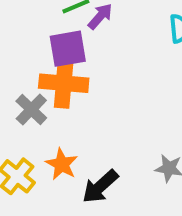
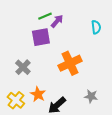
orange cross: (64, 83) -> (70, 63), moved, turned -30

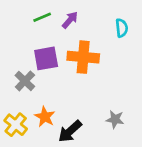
green line: (45, 16) -> (42, 17), moved
purple square: (41, 37) -> (46, 58), moved
orange cross: (70, 63) -> (83, 57), moved, turned 30

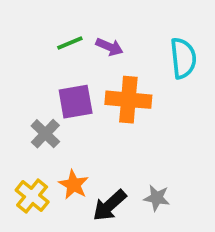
purple arrow: (70, 20) -> (110, 47), turned 72
cyan semicircle: (122, 28) -> (183, 58), size x1.5
gray star: (115, 119) -> (157, 198), moved

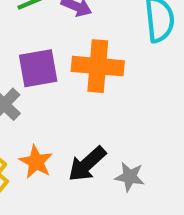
black arrow: (110, 205) -> (87, 164), moved

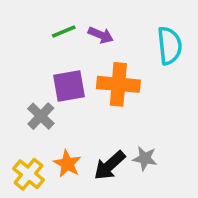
gray star: (130, 177) -> (145, 158), moved

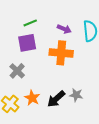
purple arrow: (101, 35) -> (64, 29), moved
purple square: (69, 86) -> (27, 43), moved

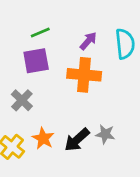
purple arrow: (64, 29) -> (88, 41), turned -72

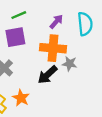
gray star: (105, 134) -> (70, 64), moved
black arrow: (77, 140) -> (47, 75), moved

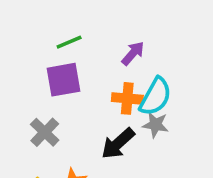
cyan semicircle: (85, 24) -> (155, 97), moved, turned 35
orange cross: (53, 48) -> (127, 98), size x0.7

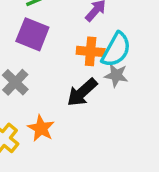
purple square: (63, 80) -> (32, 34), turned 32

